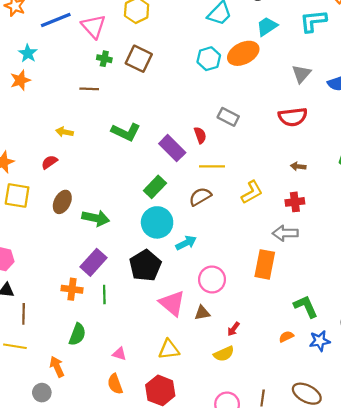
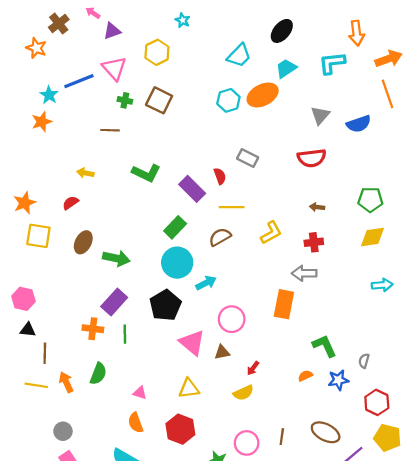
blue line: (56, 20) -> (79, 81), moved
orange arrow: (57, 367) -> (66, 382), moved

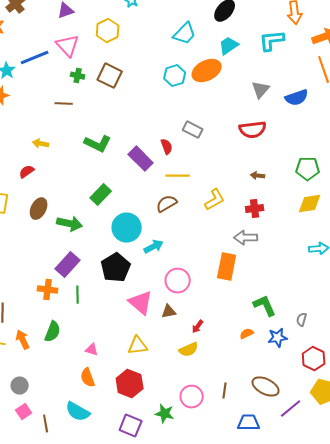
green rectangle: (175, 227) -> (101, 195), moved

